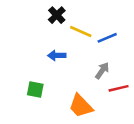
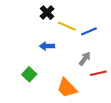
green square: (35, 90) -> (29, 74), turned 32

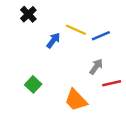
black cross: (47, 13) -> (28, 14), moved
blue arrow: (47, 46) -> (53, 40), moved, turned 128

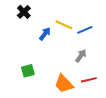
red line: (112, 83) -> (89, 80), moved
green square: (33, 84) -> (28, 71), turned 32

